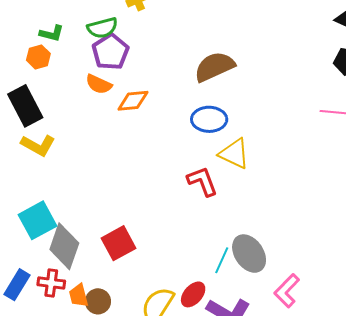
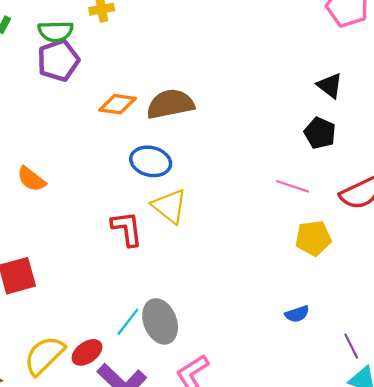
orange semicircle: (99, 84) -> (31, 179), moved
orange diamond: (133, 101) -> (118, 104), moved

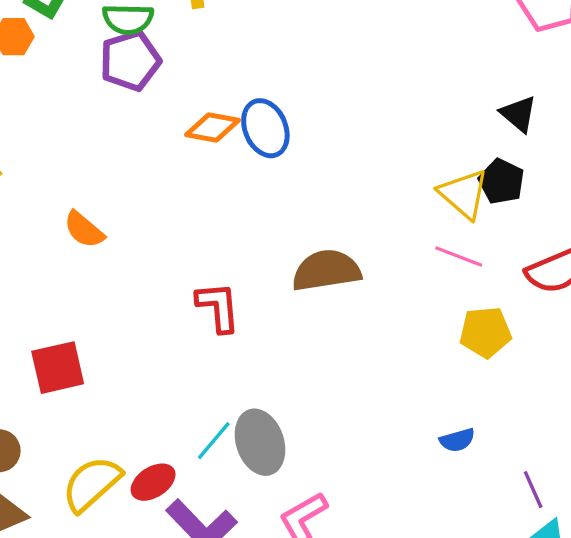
brown semicircle: (170, 104) -> (326, 270), moved
blue ellipse: (151, 161) -> (265, 128), moved, turned 51
yellow triangle: (170, 206) -> (464, 194), moved

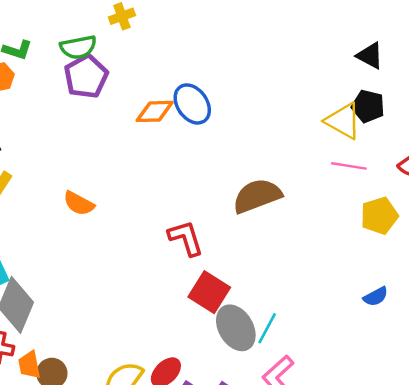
red square: (58, 368) -> (209, 292), moved, turned -33
cyan line: (214, 441) -> (267, 328), moved

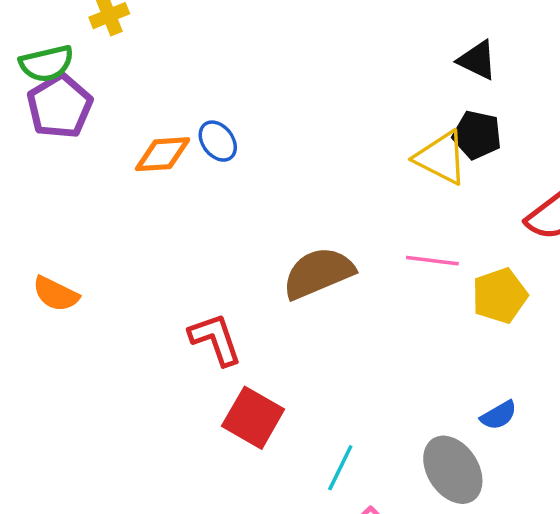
blue ellipse: (192, 104) -> (218, 141), size x0.7
pink line: (349, 166) -> (432, 261), moved
gray ellipse: (236, 328) -> (453, 470), moved

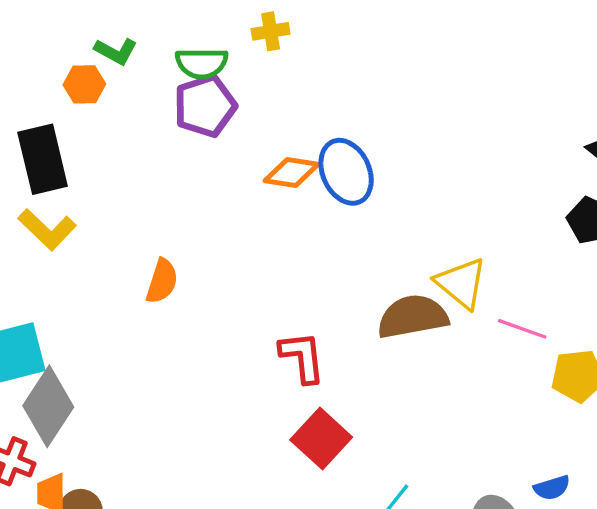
blue ellipse: (218, 141) -> (346, 172), size x1.6
yellow triangle: (441, 158) -> (461, 283), moved
orange semicircle: (56, 294) -> (162, 281), turned -111

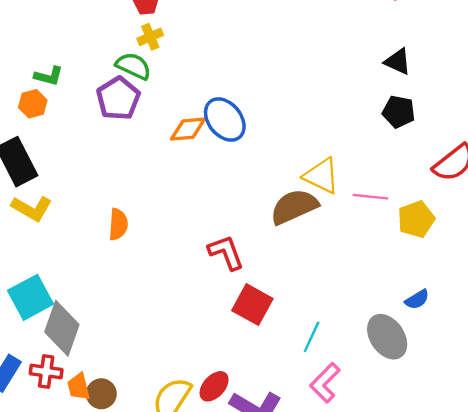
green semicircle: (202, 63) -> (133, 66), moved, turned -141

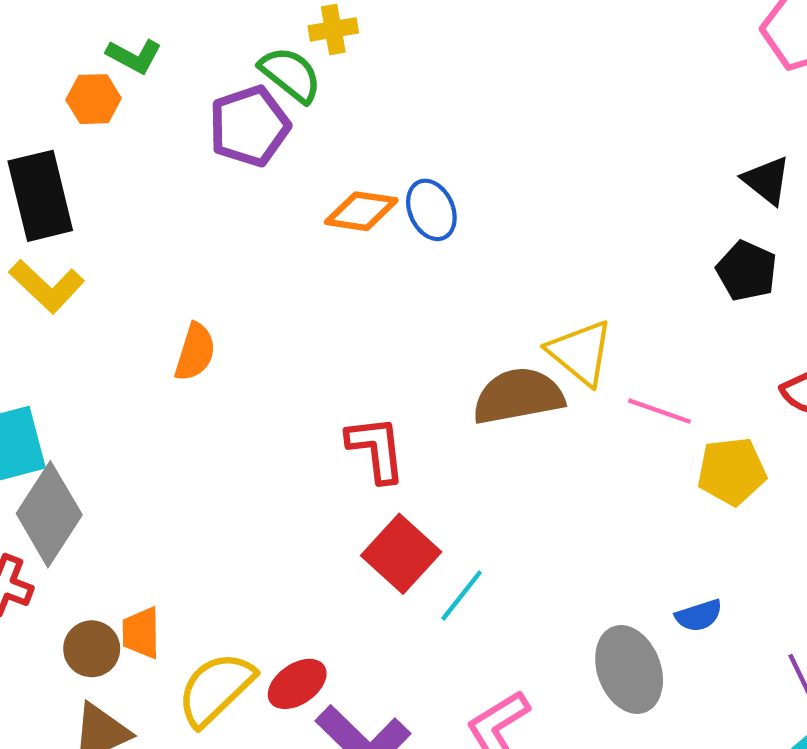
blue ellipse: (225, 120) -> (431, 210), size x0.7
cyan line: (312, 337) -> (462, 596), moved
orange trapezoid: (79, 387) -> (141, 633), moved

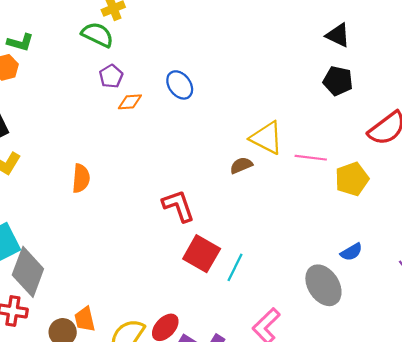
purple pentagon: (249, 126) -> (111, 76), moved, size x0.6
orange diamond: (361, 211) -> (130, 102), moved, size x0.7
brown semicircle: (518, 396) -> (241, 165), size x0.5

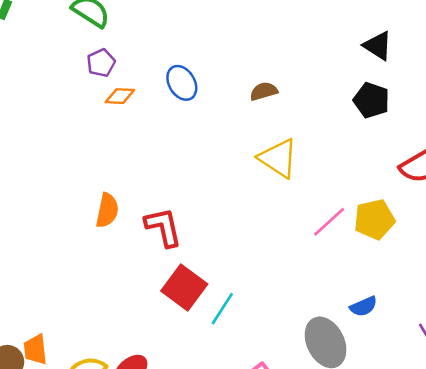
pink line: (311, 158) -> (329, 222), moved, turned -56
brown semicircle: (241, 165) -> (264, 91), moved
orange semicircle: (81, 178) -> (107, 210), moved

